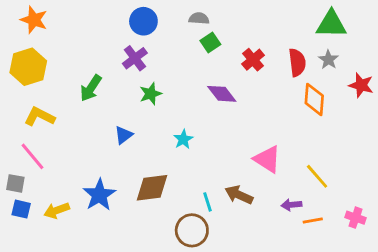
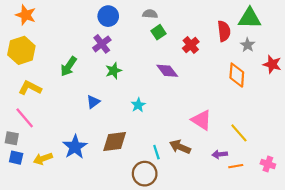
red semicircle: (297, 62) -> (224, 31), moved

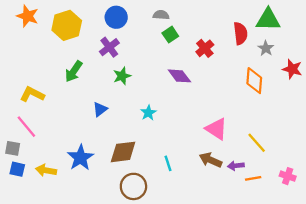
yellow hexagon: (21, 50) -> (67, 25), moved
brown arrow: (180, 147) -> (211, 160), moved
yellow arrow: (43, 159) -> (46, 170), turned 30
brown circle: (145, 174) -> (133, 186), moved

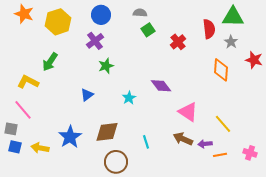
green arrow: (74, 71) -> (50, 62), moved
purple diamond: (179, 76) -> (161, 86), moved

